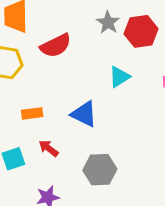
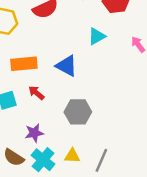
orange rectangle: (32, 113) -> (24, 64), size x1.5

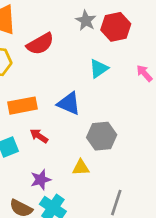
gray hexagon: (78, 112) -> (102, 136), moved
yellow triangle: (72, 156) -> (81, 168), moved

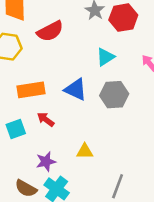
gray hexagon: (102, 136) -> (114, 95), moved

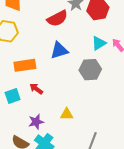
red semicircle: (50, 31) -> (57, 18), moved
cyan triangle: (105, 57) -> (99, 43), moved
blue triangle: (76, 89) -> (59, 50), moved, turned -42

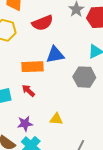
red semicircle: (57, 18) -> (42, 23), moved
orange rectangle: (25, 65) -> (32, 67), moved

